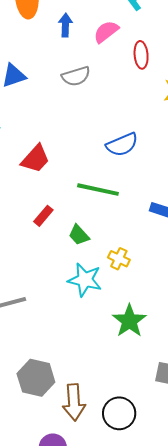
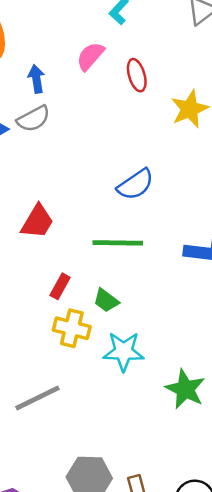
blue arrow: (65, 25) -> (36, 79), moved
gray semicircle: (76, 76) -> (33, 119), moved
yellow cross: (119, 259) -> (72, 328), moved, size x1.4

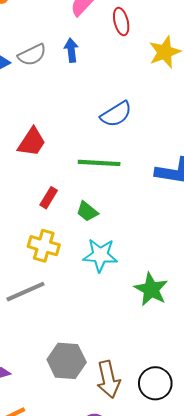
blue arrow: (36, 79) -> (71, 50), moved
yellow cross: (72, 328) -> (44, 246), moved

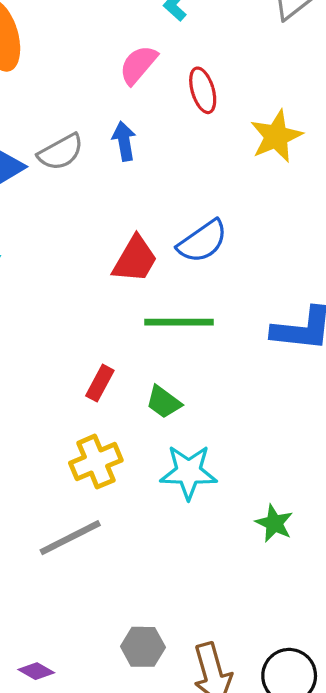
red trapezoid: (32, 142) -> (135, 259), moved
yellow cross: (44, 246) -> (96, 462), turned -36
green star: (151, 289) -> (274, 523), size x0.7
gray hexagon: (67, 361) -> (143, 647), size x0.7

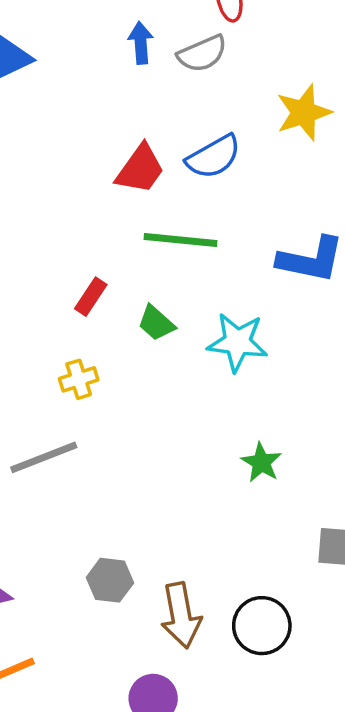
yellow star: (276, 136) -> (304, 113), moved
gray semicircle: (61, 152) -> (202, 54), moved
yellow cross: (96, 462) -> (79, 379), size x0.7
cyan star: (188, 472) -> (237, 342), moved

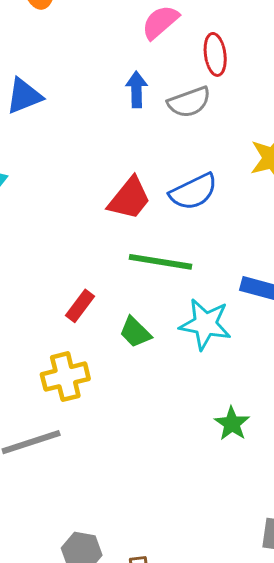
cyan star: (237, 342) -> (205, 324), moved
yellow cross: (79, 379) -> (65, 377), size x1.4
green star: (261, 463) -> (232, 424), moved

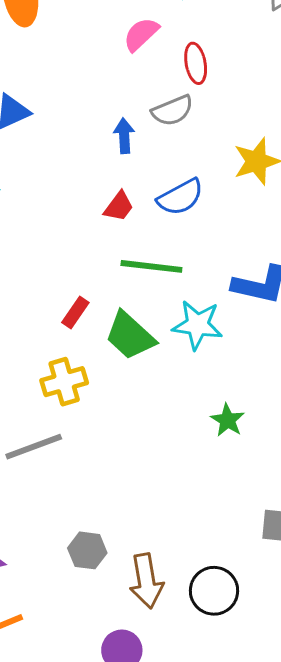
blue arrow: (137, 89) -> (124, 136), moved
red trapezoid: (129, 198) -> (119, 206), size x0.7
green trapezoid: (135, 332) -> (130, 336), size x1.6

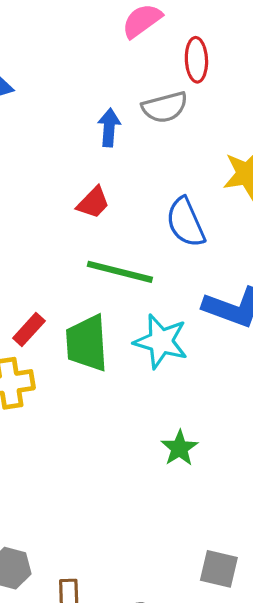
blue semicircle: (180, 197) -> (186, 222), moved, turned 87
red rectangle: (75, 312) -> (29, 329), moved
green trapezoid: (130, 336) -> (87, 343), turned 36

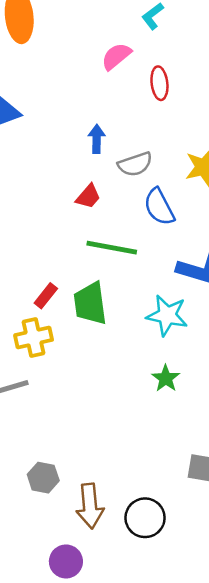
gray semicircle: (165, 107) -> (135, 164), moved
cyan star: (161, 341) -> (167, 315), moved

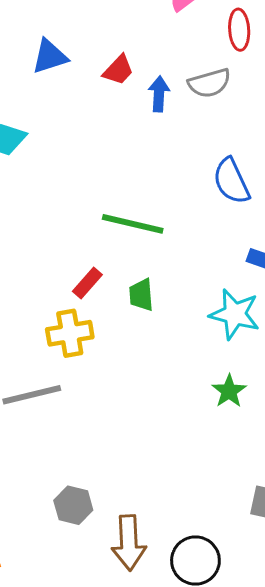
gray semicircle: (135, 164) -> (209, 83), moved
red trapezoid: (88, 196) -> (118, 70), moved
green line: (112, 248) -> (133, 224), moved
green trapezoid: (90, 303) -> (141, 295), size x0.6

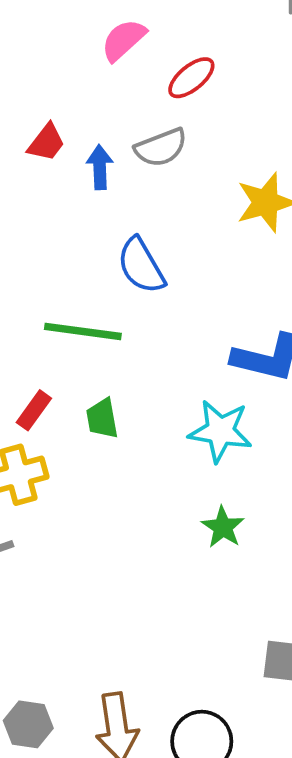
red ellipse: (239, 30) -> (191, 78), turned 60
blue semicircle: (231, 181) -> (141, 266), moved
gray hexagon: (73, 505) -> (28, 724), moved

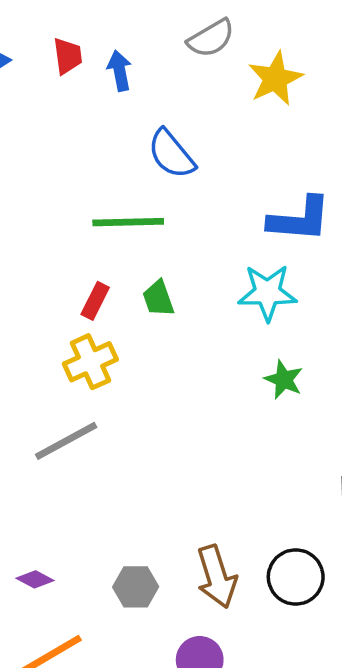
red trapezoid: (46, 142) -> (68, 56), turned -36
gray semicircle: (161, 148) -> (211, 38), moved

